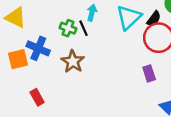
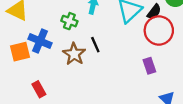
black line: (83, 28) -> (95, 45), moved

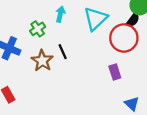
black semicircle: (154, 12) -> (133, 20), moved
green cross: (69, 21) -> (38, 29), turned 35

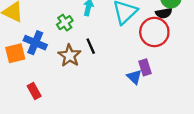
black semicircle: (133, 20) -> (164, 13), turned 42
blue triangle: (132, 104) -> (134, 77), moved

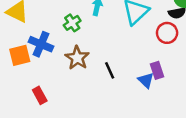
red circle: (154, 32) -> (167, 33), size x0.7
black line: (91, 46) -> (110, 70), moved

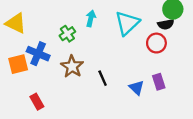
purple rectangle: (157, 70) -> (159, 82), moved

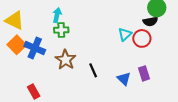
cyan arrow: (91, 18) -> (57, 15), moved
cyan triangle: (127, 23) -> (125, 34), moved, size x0.6
green cross: (67, 34) -> (61, 30), turned 32
orange square: (18, 64) -> (17, 45), moved, turned -30

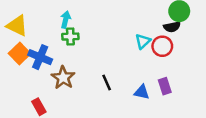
brown star: (65, 60) -> (63, 78), moved
blue triangle: (124, 79) -> (142, 92), turned -32

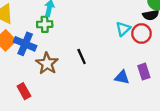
green cross: (70, 37) -> (45, 24), moved
black line: (107, 83) -> (82, 57), moved

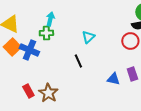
cyan triangle: (123, 29) -> (88, 37), moved
brown star: (47, 63) -> (48, 93), moved

